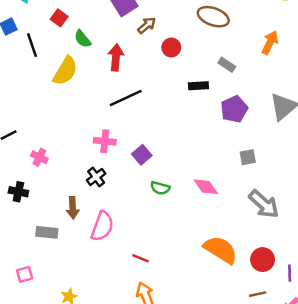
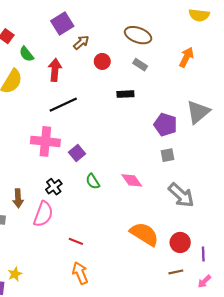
gray rectangle: (227, 65) -> (140, 65), moved
purple pentagon: (234, 109) -> (165, 125), moved, turned -30
pink cross: (105, 141) -> (45, 141), size x1.5
black cross: (96, 177) -> (54, 187), moved
green semicircle: (160, 188) -> (93, 181), turned 42

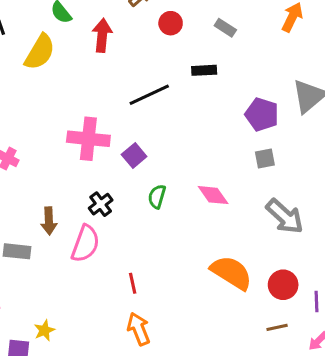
black line: (63, 105) -> (149, 95), moved
green semicircle: (93, 181) -> (157, 197), turned 49
red line: (76, 241) -> (133, 283), turned 56

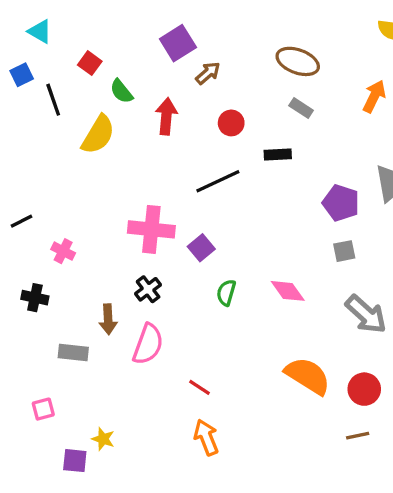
red circle: (171, 23) -> (231, 123), moved
black cross: (101, 204) -> (148, 289), moved
red line: (133, 283) -> (200, 387), turned -45
yellow star: (44, 330) -> (103, 439), turned -30

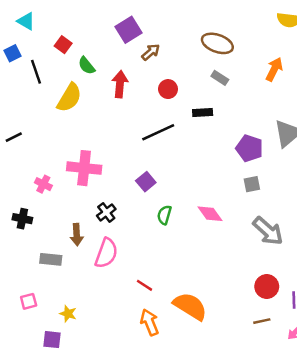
black line: (22, 221) -> (14, 137), moved
pink cross: (151, 229) -> (84, 168), moved
orange semicircle: (308, 376) -> (190, 306), moved
yellow star: (103, 439) -> (68, 314), moved

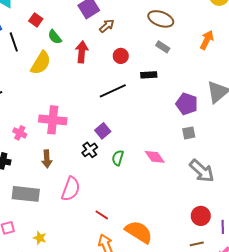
black cross: (106, 212) -> (90, 150), moved
brown arrow: (77, 235) -> (47, 159), moved
gray rectangle: (51, 259) -> (26, 194), size x1.5

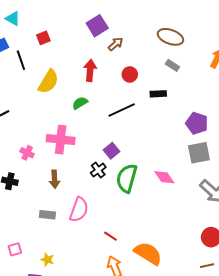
red square: (36, 20) -> (43, 38), turned 32
green semicircle: (55, 37) -> (80, 103), moved, turned 98
gray square: (189, 133) -> (199, 153), size x1.6
green semicircle: (118, 158) -> (127, 178), size x1.8
gray rectangle: (26, 194) -> (47, 215), moved, size x0.6

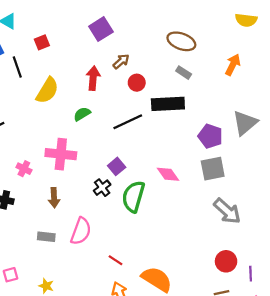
brown arrow: (116, 44) -> (121, 61), moved
black rectangle: (158, 94) -> (168, 104), size x1.8
pink diamond: (164, 177) -> (168, 174), moved

